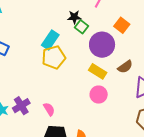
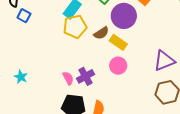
brown semicircle: (125, 67) -> (101, 33), moved
purple cross: (21, 106) -> (85, 76), moved

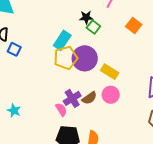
purple circle: (124, 16) -> (85, 58), moved
brown semicircle: (101, 33) -> (89, 98), moved
purple cross: (85, 76) -> (72, 98), moved

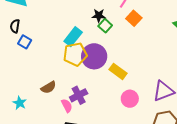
orange square: (134, 25) -> (134, 18), moved
pink circle: (111, 95) -> (130, 99), moved
brown semicircle: (89, 98) -> (49, 87), moved

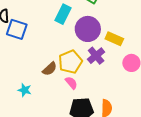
blue square: (25, 42) -> (17, 29), size x1.5
yellow pentagon: (75, 54) -> (70, 62), moved
purple cross: (79, 95) -> (96, 56), moved

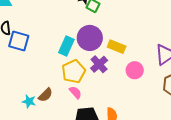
cyan rectangle: (63, 14) -> (66, 46), moved
brown semicircle: (50, 69) -> (45, 95), moved

